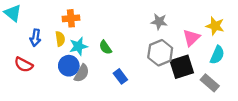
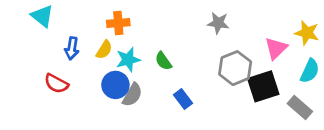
gray star: (159, 22) -> (218, 23), moved
yellow semicircle: (60, 39) -> (104, 50), turned 40

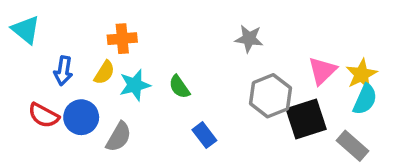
yellow star: (307, 33) -> (361, 74), moved, turned 30
blue circle: (115, 85) -> (81, 117), moved
gray semicircle: (132, 95) -> (119, 137), moved

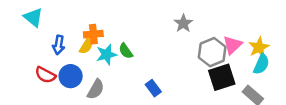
orange cross: (122, 39) -> (93, 34), moved
gray star: (249, 39) -> (183, 23), turned 30
green semicircle: (179, 87) -> (126, 51), moved
gray hexagon: (270, 96) -> (212, 52), moved

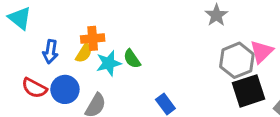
gray star: (183, 23) -> (216, 15), moved

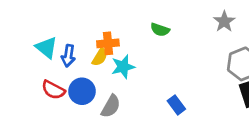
cyan triangle: (20, 18) -> (46, 47), moved
green semicircle: (132, 59) -> (160, 30), moved, turned -36

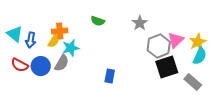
gray star: (224, 21) -> (140, 23), moved
blue rectangle: (176, 105) -> (110, 76), turned 48
gray semicircle: (111, 106) -> (62, 63), moved

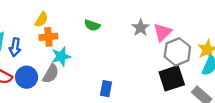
pink triangle: (176, 40) -> (162, 32), moved
yellow semicircle: (54, 41) -> (42, 20), moved
gray hexagon: (159, 46) -> (177, 52), moved

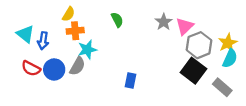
green semicircle: (92, 25) -> (117, 20), turned -136
black square: (172, 78) -> (193, 71), turned -35

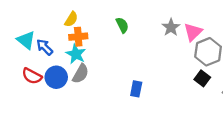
blue arrow: (43, 41) -> (45, 47), turned 126
cyan star: (87, 50) -> (76, 54), moved, turned -30
black square: (193, 71) -> (202, 78), size x0.6

